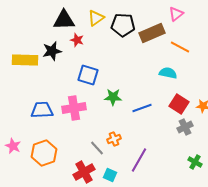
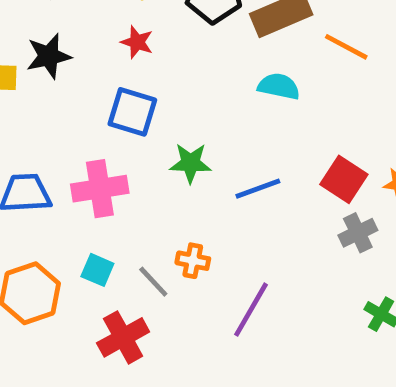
red star: (77, 40) -> (137, 42), moved
cyan semicircle: (168, 73) -> (279, 86), moved
orange cross: (114, 139) -> (193, 261), turned 32
cyan square: (110, 175) -> (97, 270), moved

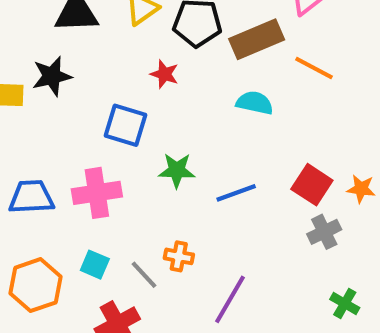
red star: (137, 42) -> (164, 74), moved

